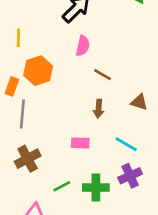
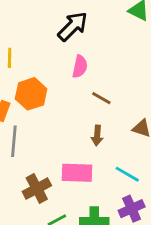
pink rectangle: (80, 143) -> (77, 173), size x1.5
brown cross: (28, 159) -> (37, 189), moved

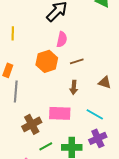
orange hexagon: (31, 94) -> (47, 61), moved
brown line: (101, 98) -> (77, 61), turned -48

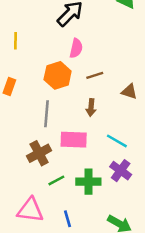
brown triangle: (105, 82) -> (129, 91), moved
gray line: (16, 91) -> (46, 114), moved
purple cross: (98, 138) -> (121, 171), turned -30

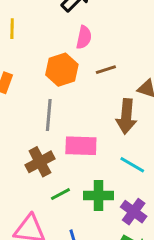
brown arrow: (91, 108) -> (126, 116), moved, size x1.6
cyan line: (117, 141) -> (132, 165), moved
purple cross: (121, 171) -> (134, 212), moved

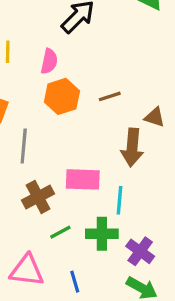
pink semicircle: (84, 37) -> (49, 61), moved
gray line: (49, 115) -> (24, 146), moved
cyan line: (132, 165) -> (119, 200), moved, turned 65

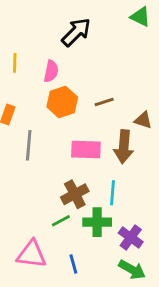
pink rectangle: (83, 179) -> (86, 149), moved
brown cross: (38, 197) -> (75, 194), moved

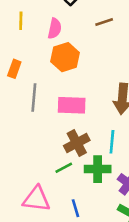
brown line: (104, 102) -> (104, 22), moved
pink rectangle: (86, 149) -> (72, 105), moved

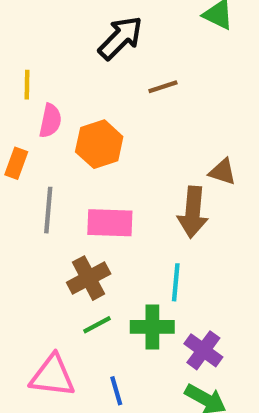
pink semicircle: (55, 28) -> (50, 121), moved
brown cross: (77, 143) -> (89, 278), moved

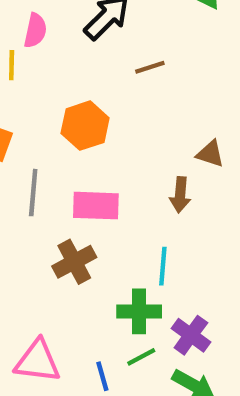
pink semicircle: (50, 121) -> (35, 31), moved
brown arrow: (193, 212) -> (180, 195), size x0.7
green line: (97, 325) -> (141, 357), moved

